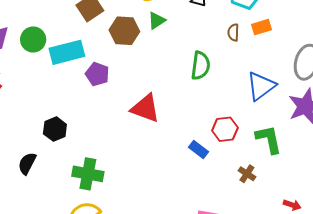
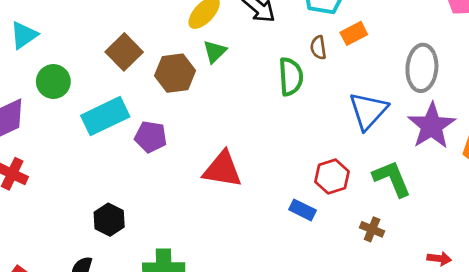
green circle: (33, 40) -> (53, 82), moved
green semicircle: (201, 66) -> (291, 77), moved

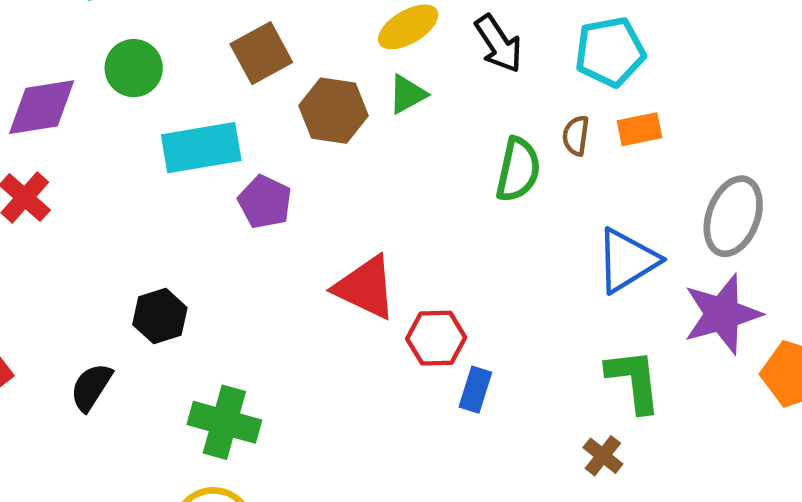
red hexagon: (332, 177) -> (436, 338), moved
blue rectangle: (302, 210) -> (475, 390), turned 65
brown cross: (372, 229) -> (603, 456), moved

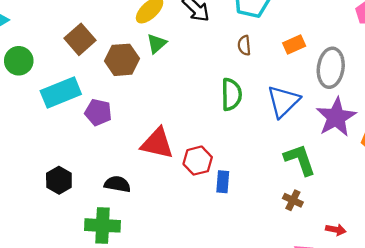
orange rectangle: (640, 129) -> (294, 44), moved
green semicircle: (518, 170) -> (231, 94), moved
black semicircle: (91, 387) -> (117, 184), moved, turned 80

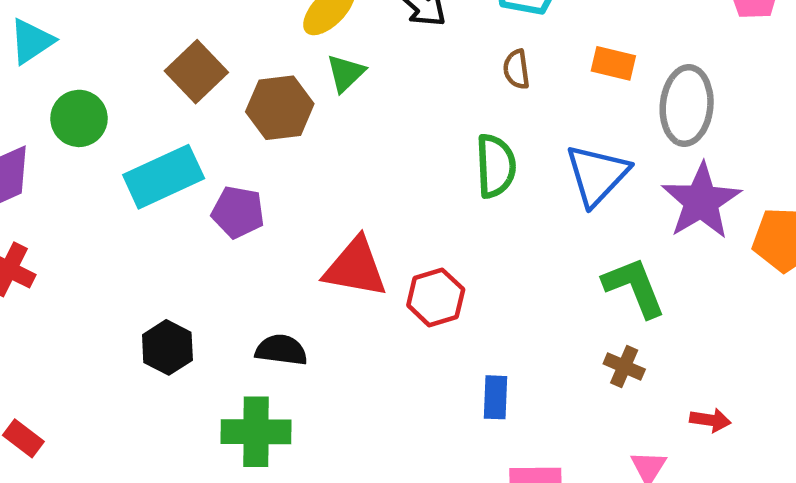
orange rectangle: (294, 44) -> (613, 63), turned 40
blue rectangle: (223, 182) -> (495, 397), moved

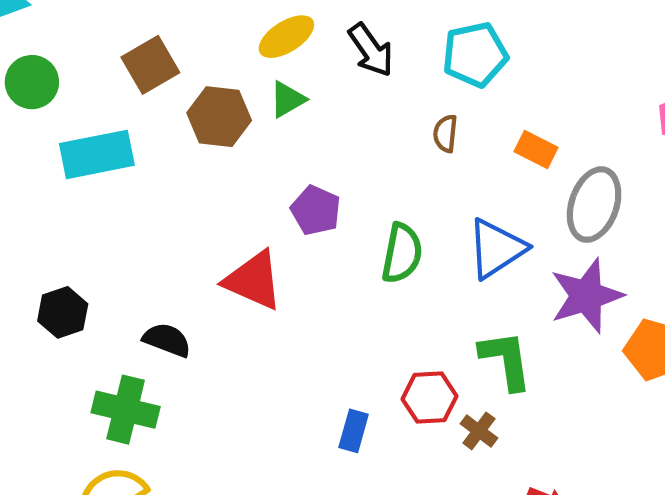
green semicircle: (496, 166) -> (402, 253), moved
purple pentagon: (238, 212) -> (316, 210), moved
red hexagon: (436, 297) -> (430, 398), moved

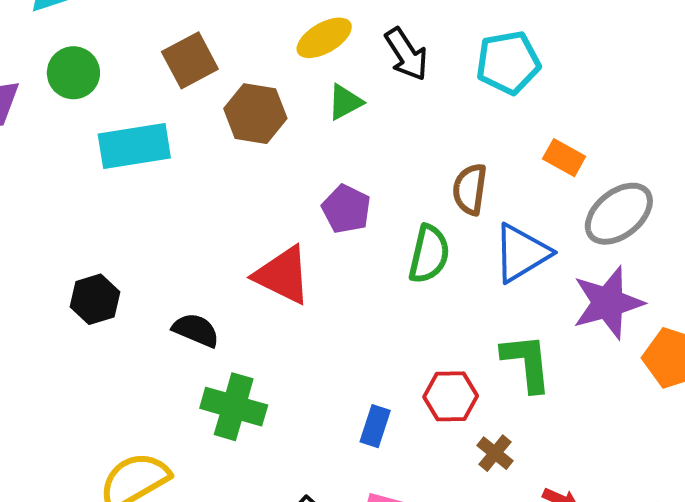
green triangle: (287, 99) -> (345, 102), moved
brown semicircle: (445, 134) -> (470, 189), moved, size x1.4
gray ellipse: (594, 205) -> (619, 214), turned 30
green cross: (126, 410) -> (234, 407), moved
brown cross: (479, 431) -> (495, 453), moved

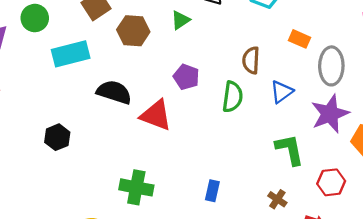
gray ellipse: (619, 214) -> (331, 66), turned -45
blue triangle: (522, 253) -> (282, 92), size x0.7
black semicircle: (196, 330) -> (114, 92), moved, size x1.4
red hexagon: (451, 396) -> (331, 182), moved

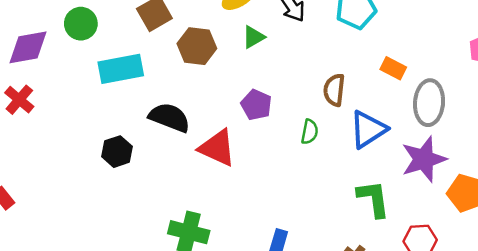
blue triangle: (282, 92) -> (368, 129), size x1.4
green semicircle: (233, 97) -> (310, 132), size x0.7
black hexagon: (57, 137) -> (117, 152), moved

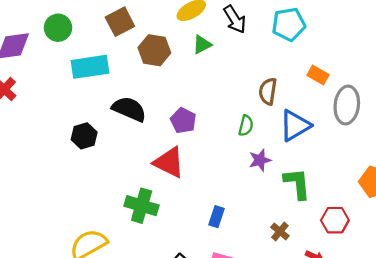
purple pentagon: (256, 105) -> (183, 121), moved
red triangle: (217, 148) -> (169, 162), moved
purple star: (424, 159) -> (260, 160), moved, size x0.6

